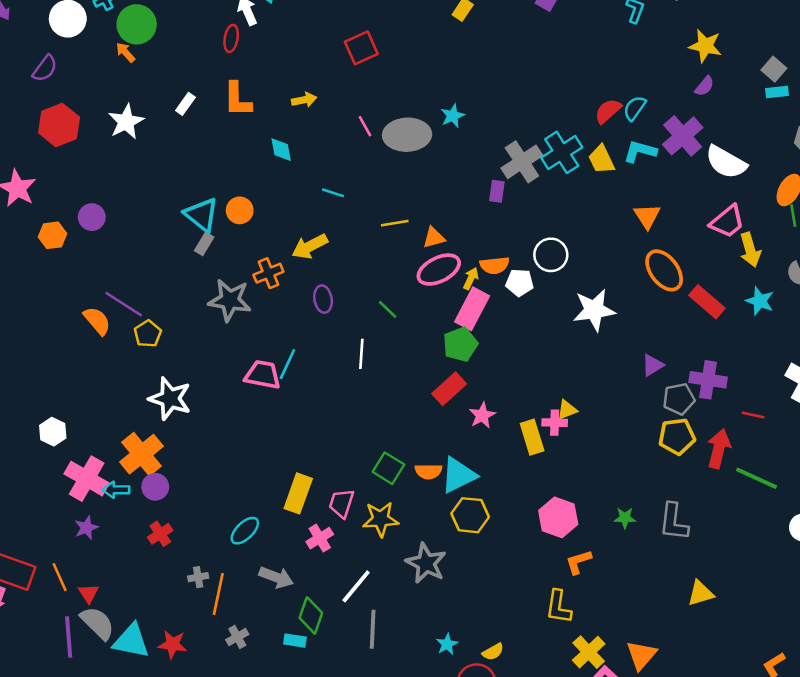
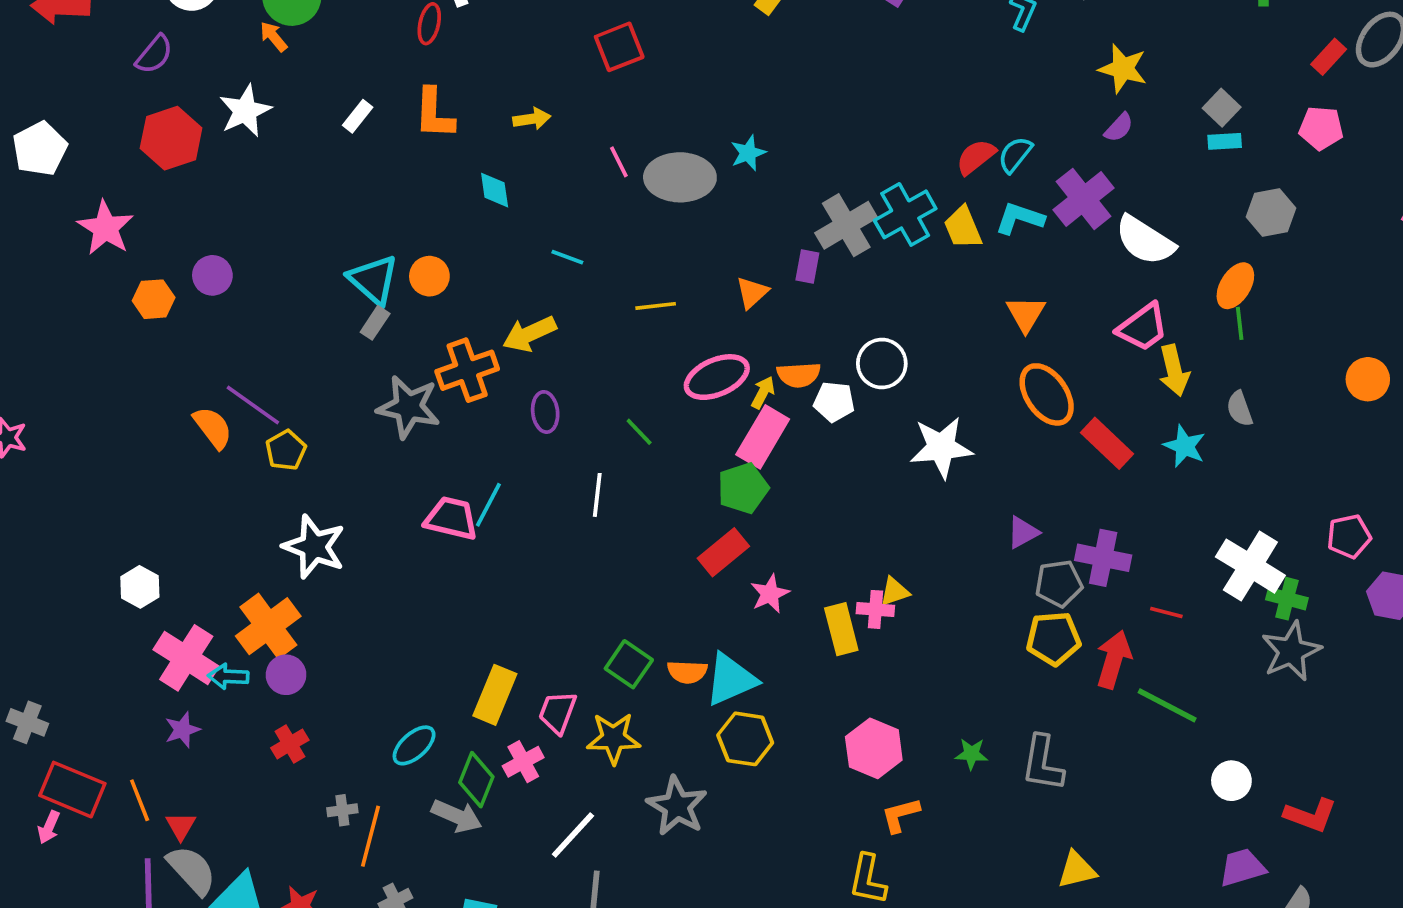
white star: (126, 122) -> (245, 111), moved
orange triangle: (434, 238) -> (752, 293), moved, turned -30
orange cross: (268, 273) -> (467, 370), size x1.4
green diamond: (311, 615) -> (476, 780), moved

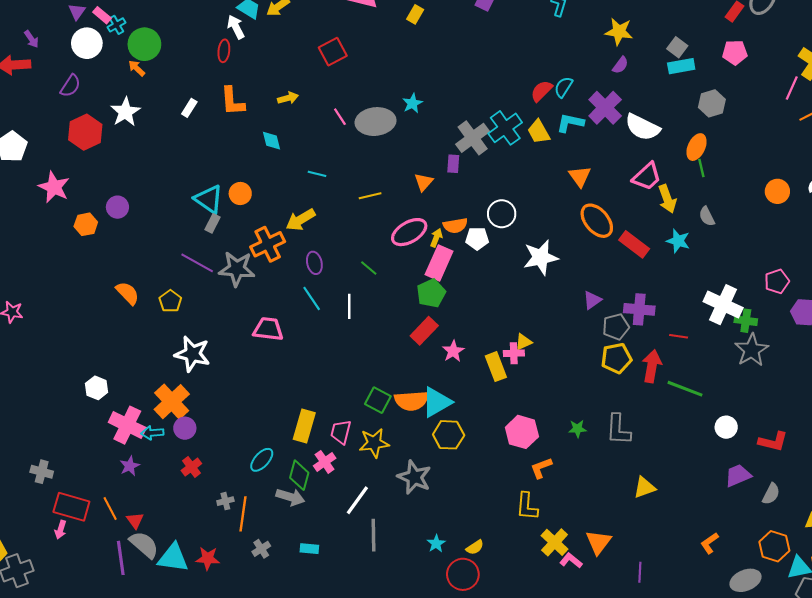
cyan rectangle: (1225, 141) -> (681, 66), size x1.4
purple line: (253, 405) -> (197, 263), moved
cyan line: (488, 505) -> (312, 298), moved, turned -55
orange semicircle: (687, 672) -> (411, 401), size x1.5

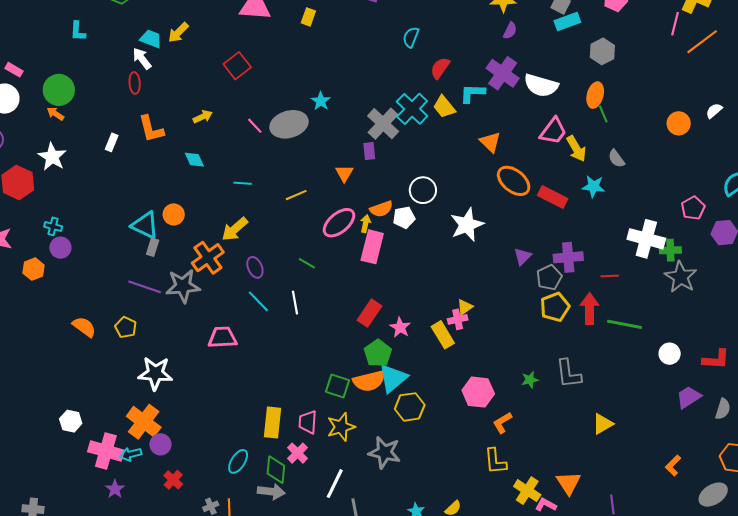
cyan cross: (116, 25) -> (53, 226), moved, turned -36
cyan semicircle: (564, 87) -> (411, 37), moved
green pentagon: (431, 293) -> (378, 353), moved

